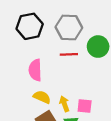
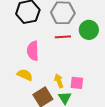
yellow semicircle: (42, 97) -> (25, 75), moved

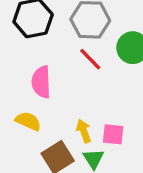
red line: (63, 37) -> (90, 59), turned 49

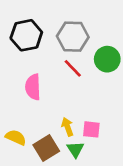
yellow semicircle: (28, 121) -> (16, 137), moved

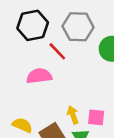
red line: (73, 68) -> (57, 51), moved
pink semicircle: (33, 87) -> (39, 76), turned 85

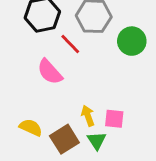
pink semicircle: (39, 76) -> (50, 72), turned -125

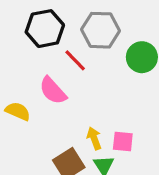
yellow semicircle: (31, 127) -> (18, 111), moved

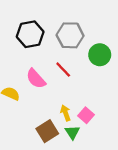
red line: (75, 60) -> (63, 70), moved
pink square: (123, 142) -> (86, 115), turned 35

